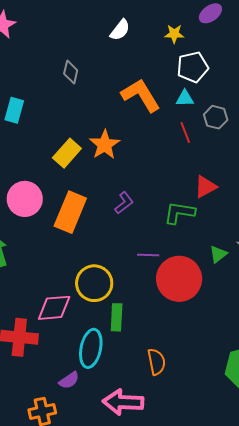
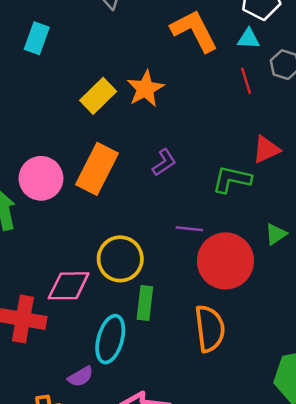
pink circle: (25, 199) -> (41, 178), moved
orange semicircle: (156, 362) -> (210, 329), moved, size x1.4

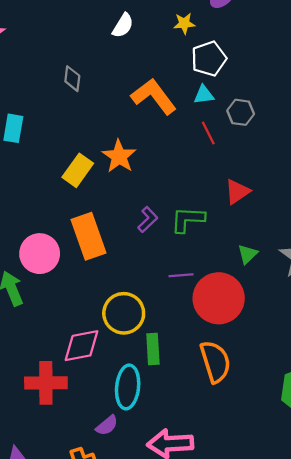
orange rectangle: (97, 169) -> (88, 236), turned -36
green L-shape: (232, 179) -> (188, 219), moved
green triangle: (276, 234) -> (248, 254), moved

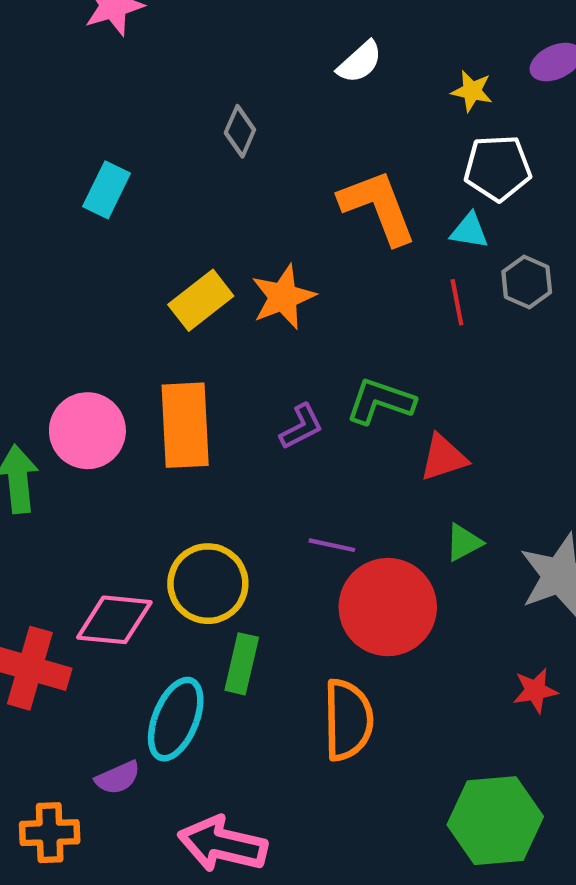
red triangle: (237, 192) -> (443, 458), moved
green L-shape: (188, 219) -> (380, 401), moved

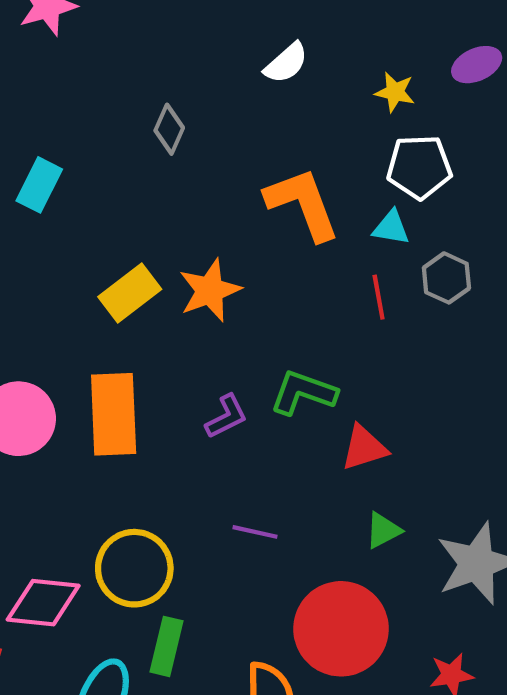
red circle: (388, 607) -> (341, 629), moved

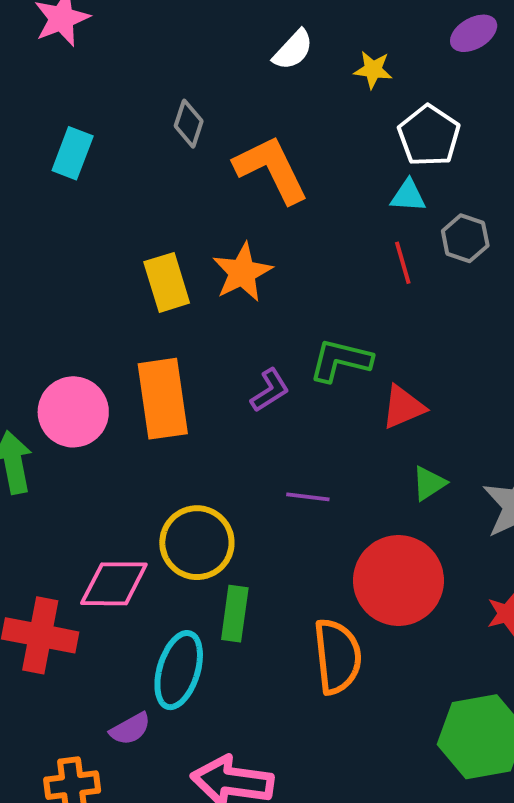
yellow star: (395, 92) -> (373, 70), moved
white pentagon: (419, 167) -> (429, 136), turned -30
cyan rectangle: (39, 185) -> (73, 153), moved
orange L-shape: (303, 204) -> (271, 169), moved
yellow rectangle: (130, 293) -> (167, 282), turned -64

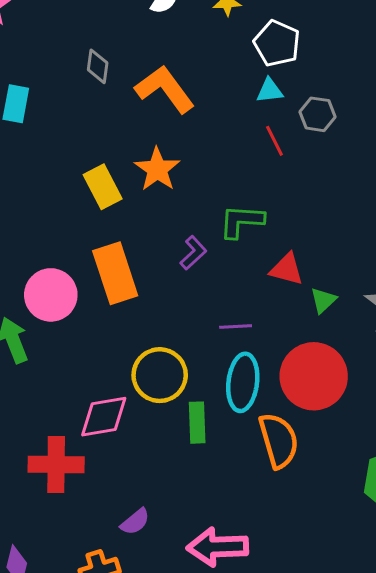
red triangle: (403, 407) -> (287, 269), moved, turned 48
cyan ellipse: (179, 670) -> (243, 382), moved

